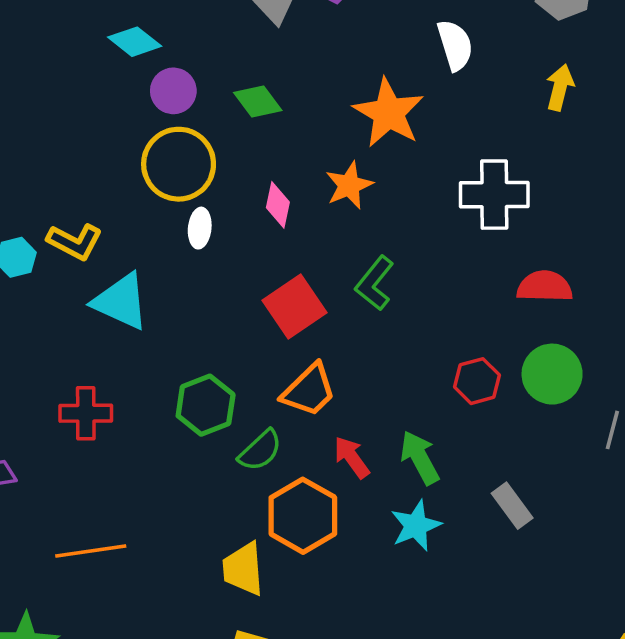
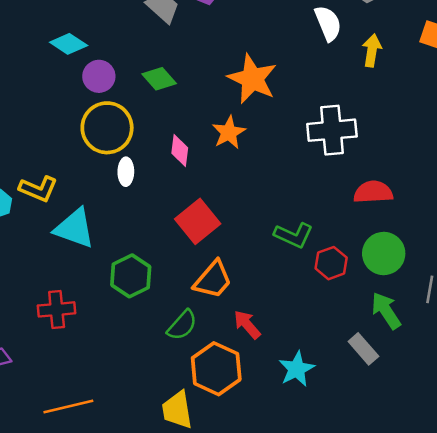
white semicircle: (455, 45) -> (328, 23), moved
green L-shape: (375, 283) -> (294, 235), moved, turned -99
green hexagon: (206, 405) -> (131, 276), moved
green arrow: (420, 458) -> (386, 311), moved

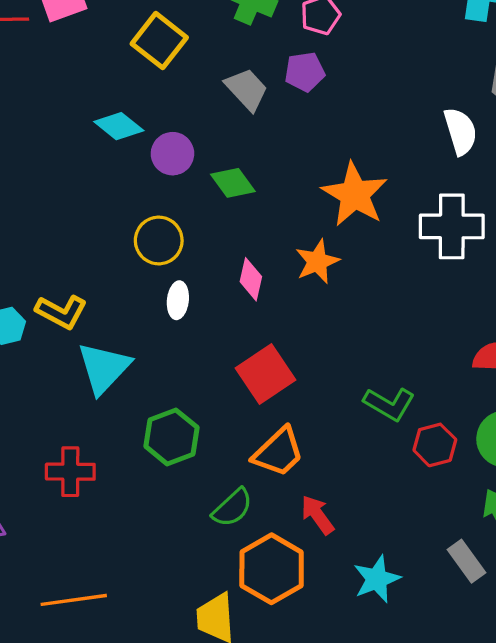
purple circle: (99, 76) -> (172, 154), moved
yellow circle: (107, 128) -> (159, 240), size x0.7
white cross: (332, 130) -> (452, 226), moved
cyan triangle: (75, 228) -> (104, 368), turned 48

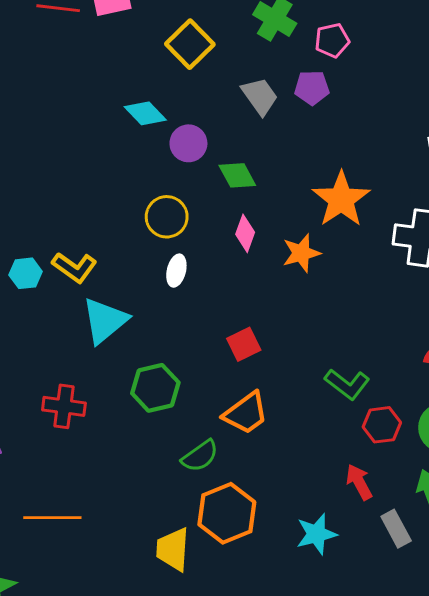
pink diamond: (251, 279) -> (245, 233), moved
red square: (266, 374) -> (244, 344), size x0.7
red arrow: (317, 515) -> (359, 482), moved

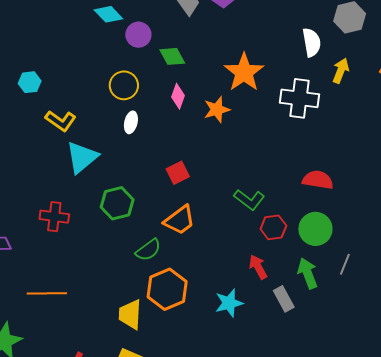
cyan hexagon: (26, 273) -> (30, 82), moved

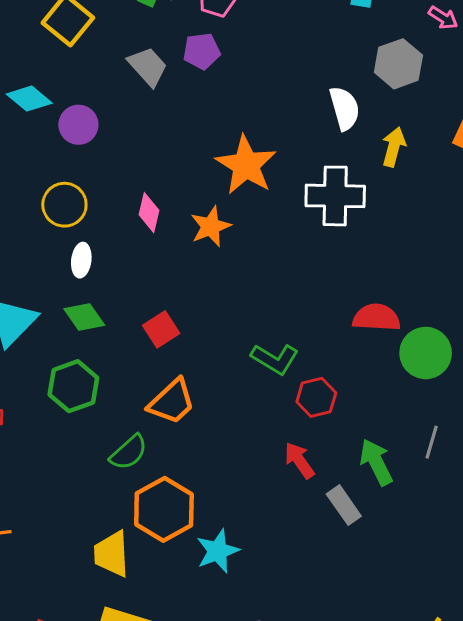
green diamond: (172, 56) -> (84, 317), moved
green circle: (315, 229) -> (426, 353), moved
cyan star: (229, 303) -> (218, 551), moved

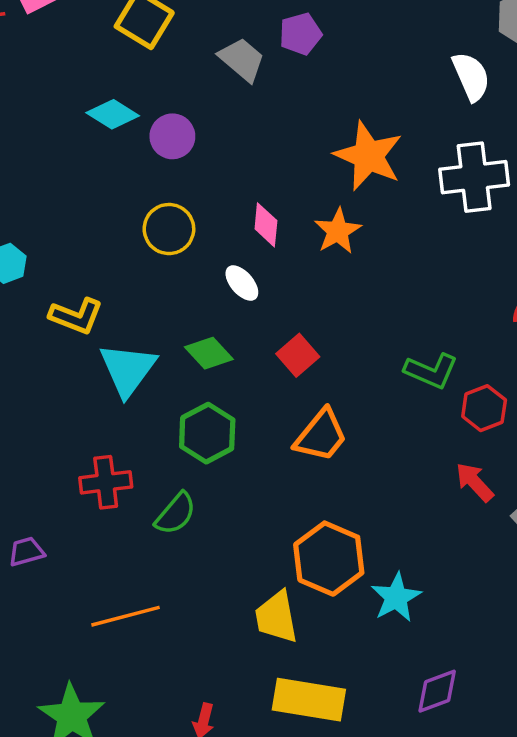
white ellipse: (81, 260) -> (242, 283), moved, turned -40
green semicircle: (129, 452) -> (176, 514), moved

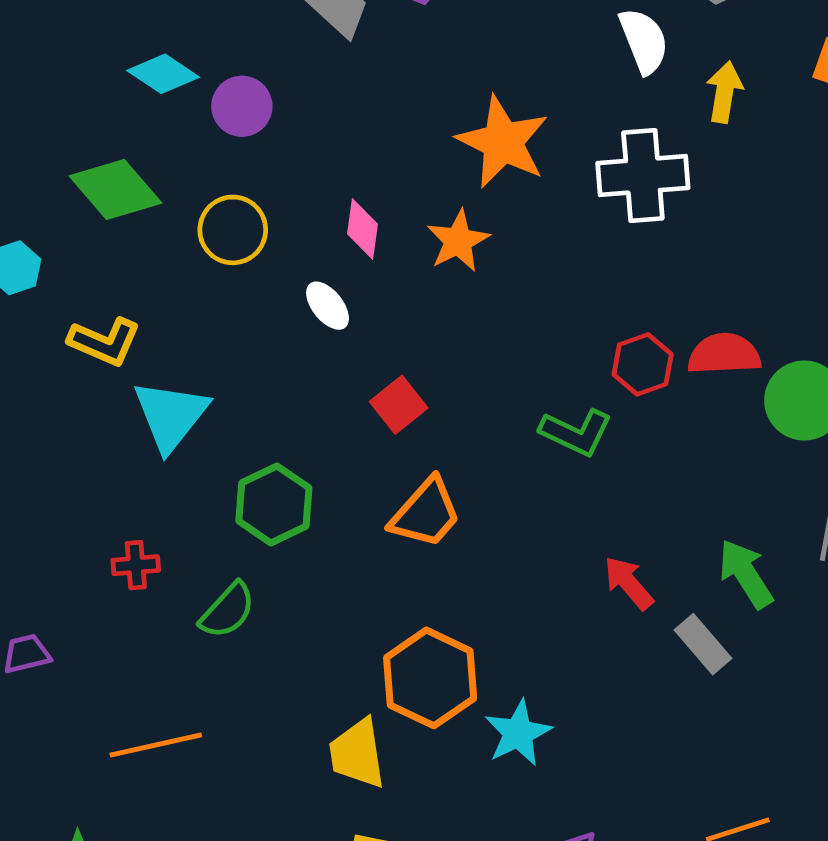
green diamond: (209, 353) -> (115, 189), moved, size x1.4
red hexagon: (484, 408) -> (643, 364), moved
red cross: (106, 482) -> (136, 565), size x0.7

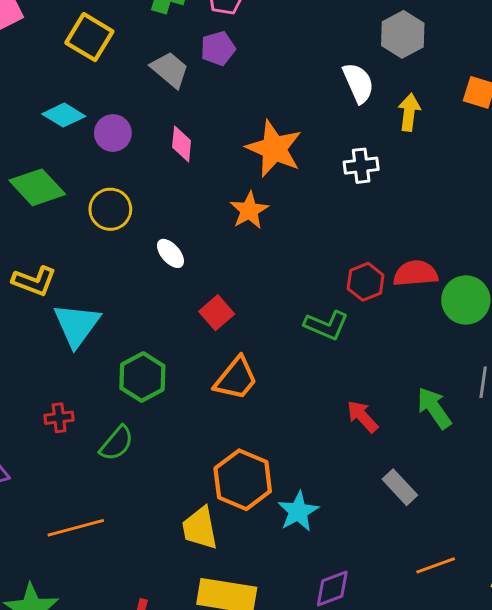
white cross: (643, 176) -> (361, 166), size x0.6
pink diamond: (363, 229) -> (182, 144), moved
gray rectangle: (703, 644) -> (400, 487), moved

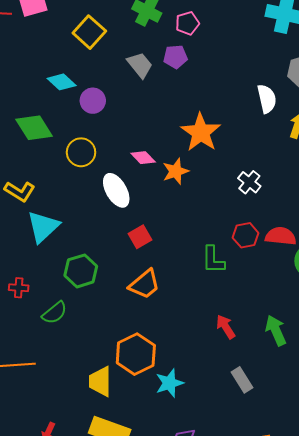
pink diamond: (182, 144) -> (143, 158), moved, turned -60
white cross: (361, 166) -> (249, 182), moved, turned 35
white ellipse: (170, 253) -> (116, 190), size x1.6
green L-shape: (326, 325) -> (213, 260), turned 56

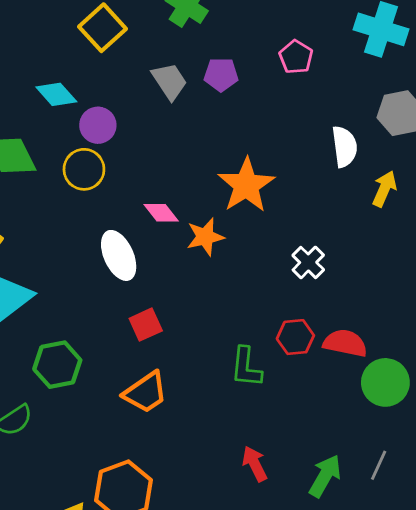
pink pentagon: (187, 23) -> (296, 57), moved, turned -30
yellow circle: (81, 152) -> (84, 169), moved
green arrow: (276, 330) -> (325, 476), turned 48

